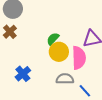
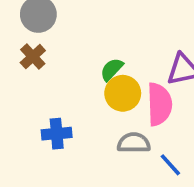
blue cross: (23, 74) -> (57, 134), turned 35

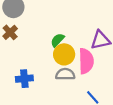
gray semicircle: (134, 143) -> (65, 74), moved

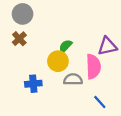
yellow circle: (64, 54) -> (58, 61), moved

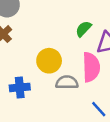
green semicircle: (65, 46) -> (83, 29), moved

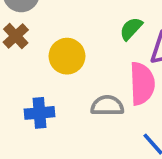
yellow circle: (49, 61) -> (67, 56), moved

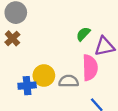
yellow circle: (67, 56) -> (44, 76), moved

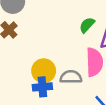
blue cross: (27, 86) -> (42, 87), moved

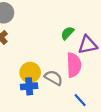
gray semicircle: (71, 77) -> (54, 78), turned 30

